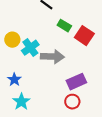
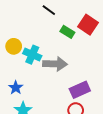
red square: (84, 36) -> (88, 25), moved
cyan cross: (30, 48) -> (32, 55), turned -30

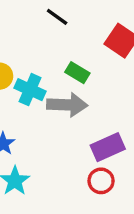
green rectangle: (67, 32) -> (77, 73), moved

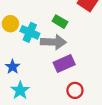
purple rectangle: (108, 147) -> (64, 63), moved

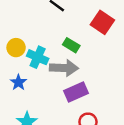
blue star: (13, 67) -> (18, 82), moved

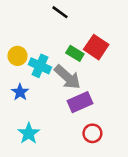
red square: (102, 22) -> (96, 47), moved
gray arrow: (64, 68) -> (67, 77), turned 40

